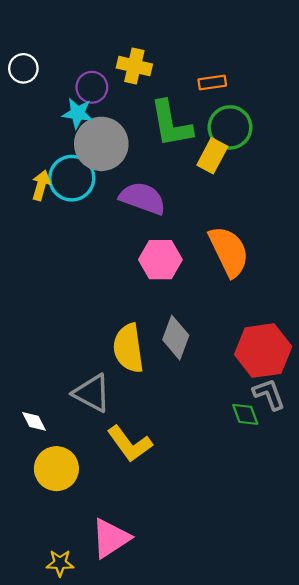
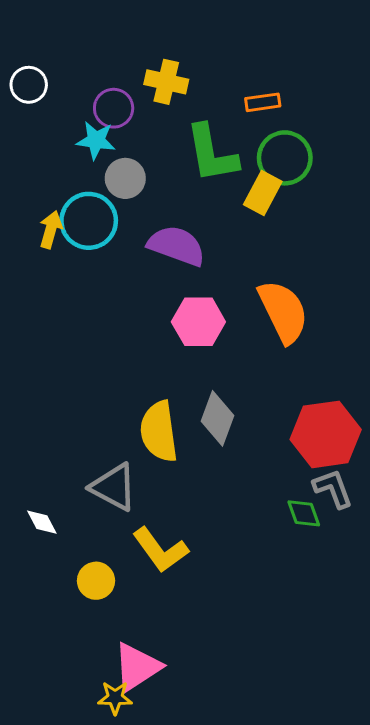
gray circle: (101, 144) -> (125, 178), size x0.6
yellow circle: (56, 469) -> (96, 581), moved, size x0.7
yellow star: (60, 563) -> (115, 698), moved

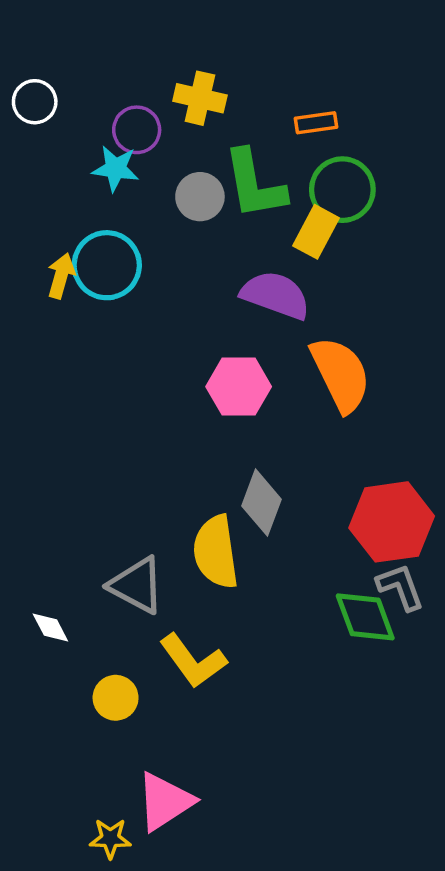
gray circle: (125, 178) -> (200, 197), moved
purple semicircle: (176, 246) -> (276, 295), moved
yellow semicircle: (159, 431) -> (216, 552), moved
green diamond: (304, 513) -> (365, 617), size x1.5
yellow star: (115, 698) -> (110, 838), moved

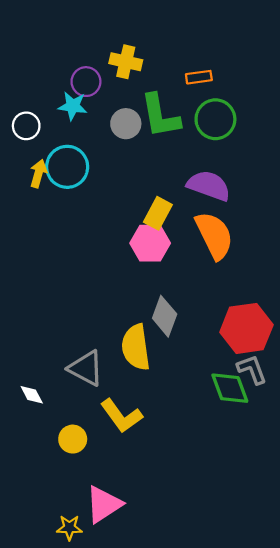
white circle: (35, 102) -> (26, 126), moved
yellow rectangle: (316, 232) -> (158, 213), moved
purple semicircle: (276, 295) -> (209, 186), moved

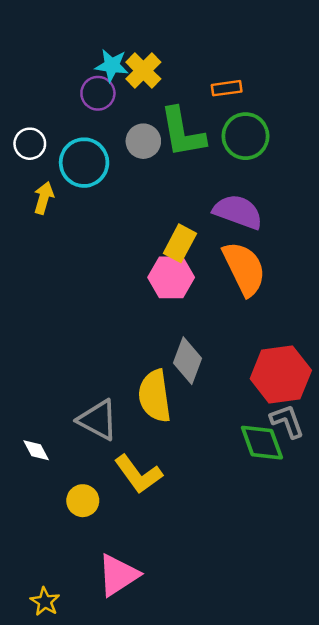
yellow cross: (126, 62) -> (143, 71), turned 32
cyan star: (73, 106) -> (112, 65), moved
cyan circle: (67, 167) -> (84, 163), moved
yellow star: (69, 528) -> (45, 602), moved, turned 30

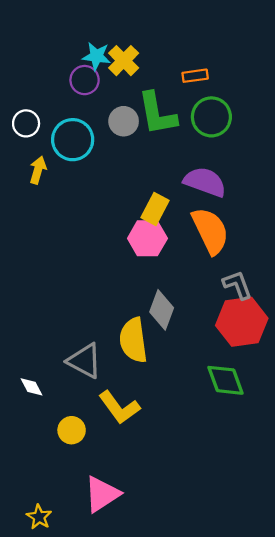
gray L-shape: (287, 421) -> (237, 285), moved

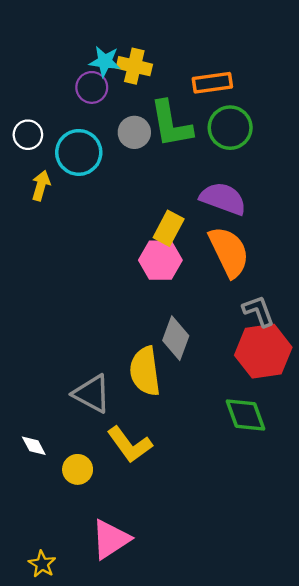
yellow cross: (124, 61) -> (134, 66), turned -32
orange rectangle: (195, 76) -> (212, 83), size x1.4
white diamond: (31, 387) -> (34, 446), moved

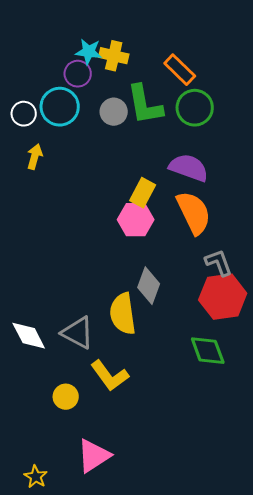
orange rectangle: (212, 83) -> (180, 70), turned 52
cyan circle: (79, 152) -> (60, 107), moved
white diamond: (34, 446) -> (29, 336), moved, size x1.6

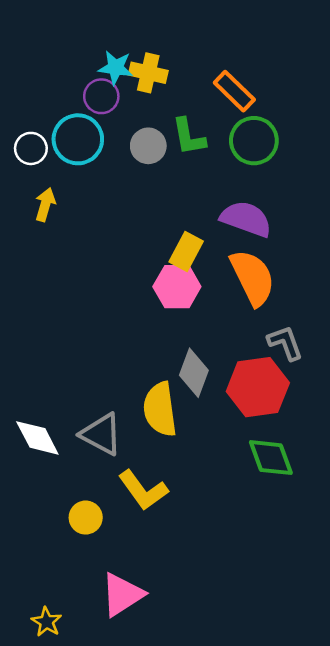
green L-shape: (145, 105) -> (189, 137), size x0.7
red hexagon: (223, 297) -> (258, 387), moved

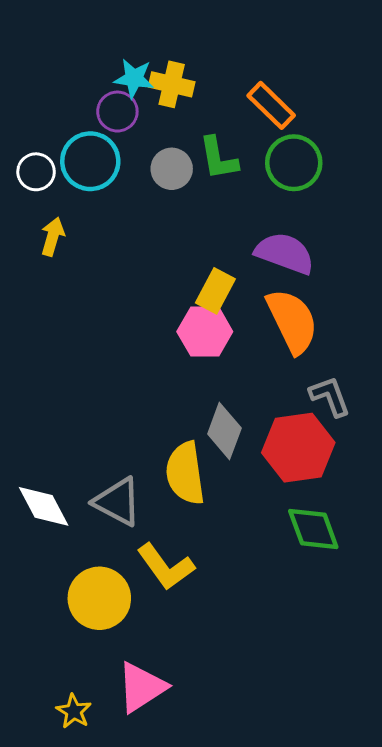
yellow circle: (86, 518) -> (99, 598), size x1.6
yellow star: (47, 622) -> (74, 711), moved

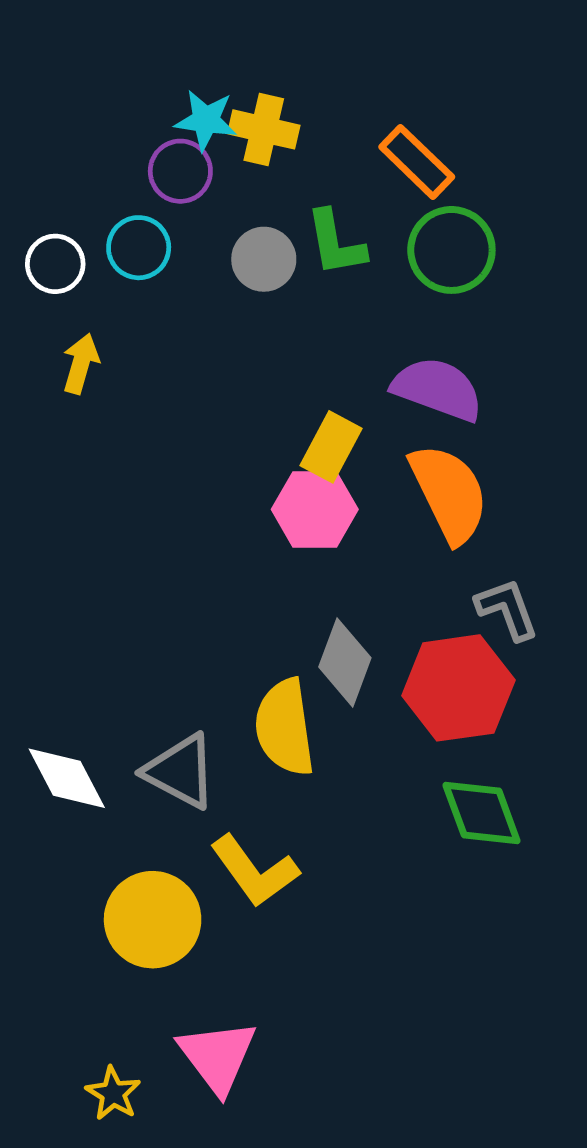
cyan circle: (90, 161) -> (139, 248), size x0.7
pink triangle: (142, 687) -> (217, 1056), turned -34

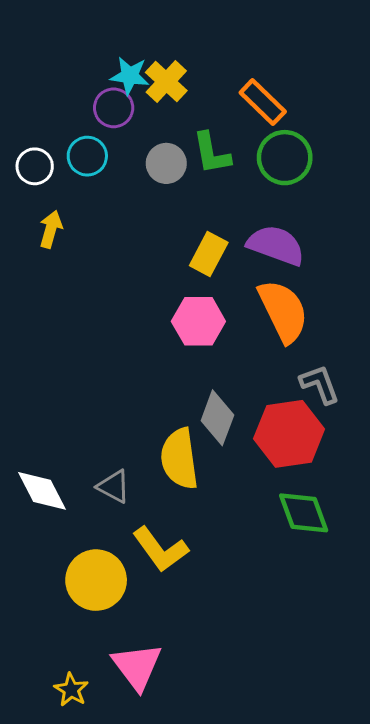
yellow cross: (264, 129) -> (166, 82), turned 30
yellow rectangle: (331, 447) -> (209, 254), moved
gray triangle: (180, 771) -> (114, 486), size x0.7

